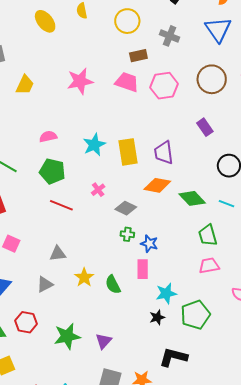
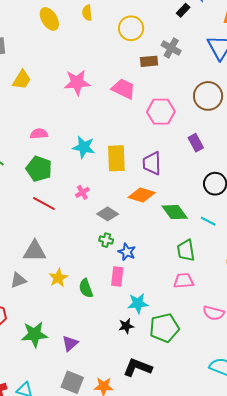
brown rectangle: (138, 56) -> (149, 61), moved
pink hexagon: (164, 86) -> (161, 112), moved
cyan star: (94, 145) -> (84, 147), turned 30
gray triangle: (58, 254) -> (35, 251), size x1.4

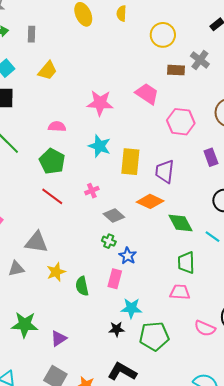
pink star: (77, 82) -> (100, 103), moved

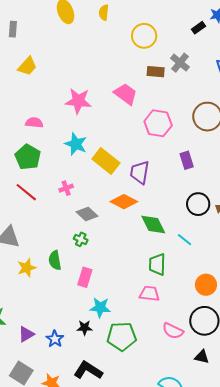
yellow rectangle: (130, 162) -> (106, 161), turned -60
blue star: (128, 256) -> (55, 339), moved
green semicircle: (82, 286) -> (55, 260), moved

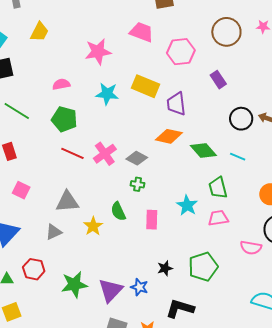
yellow rectangle: (106, 161) -> (145, 86), moved
pink cross: (66, 188) -> (105, 154), moved, size x1.6
cyan star: (100, 307) -> (187, 205), moved, turned -30
purple triangle: (26, 334) -> (111, 290), size x1.5

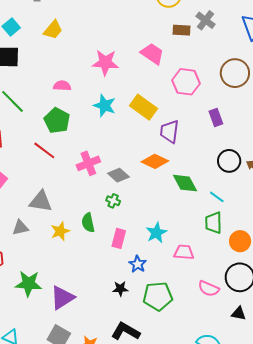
red line: (72, 153) -> (44, 150), moved
green trapezoid: (218, 188) -> (214, 223), moved
blue star: (139, 287) -> (138, 264), moved

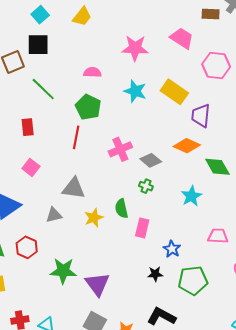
red line: (44, 150) -> (76, 137), turned 65
cyan star: (156, 233) -> (191, 196), moved
pink rectangle: (119, 238) -> (142, 228), moved
purple triangle: (62, 298) -> (97, 284), turned -32

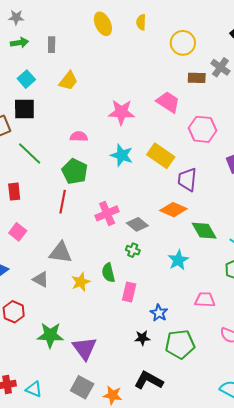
gray triangle: (54, 215) -> (41, 279), turned 42

